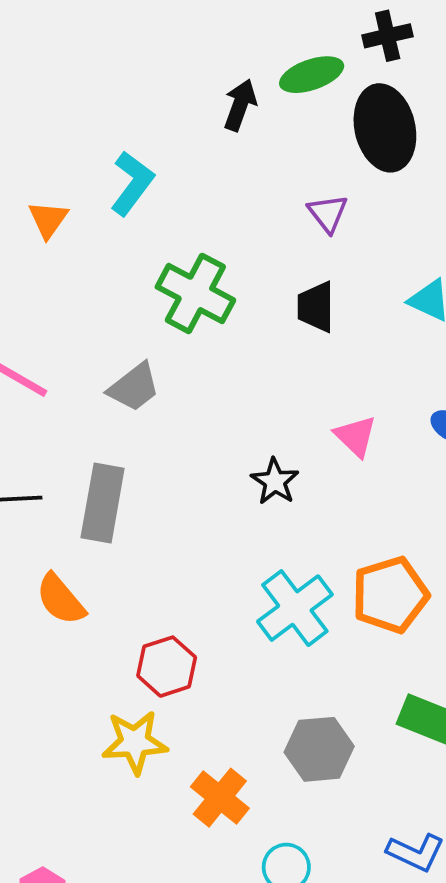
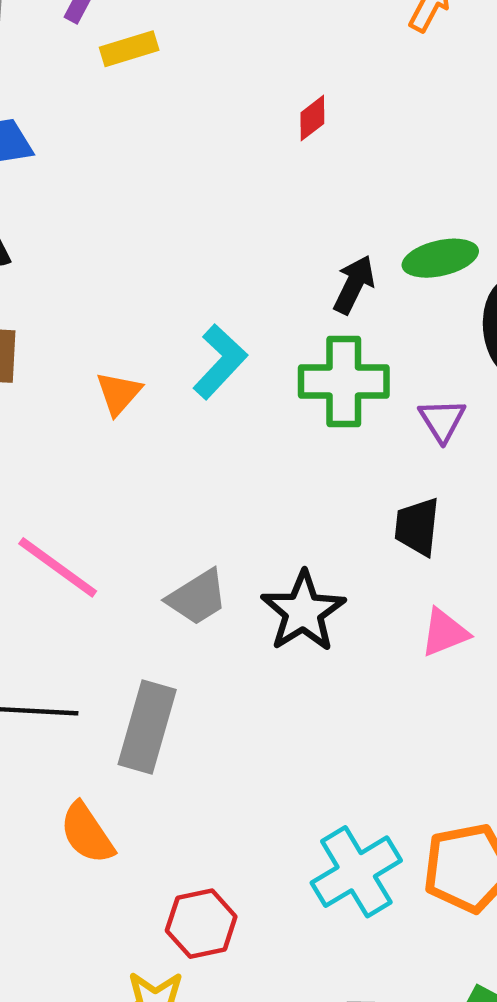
green cross: (195, 293) -> (344, 382), moved, turned -34
pink triangle: (355, 436) -> (445, 633), moved, turned 48
black star: (275, 481) -> (303, 612), moved, size x1.5

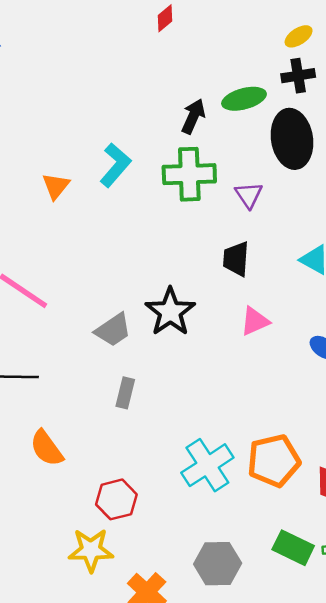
gray trapezoid: (197, 597) -> (113, 330), moved
gray rectangle: (147, 727) -> (125, 393), moved, size x0.6

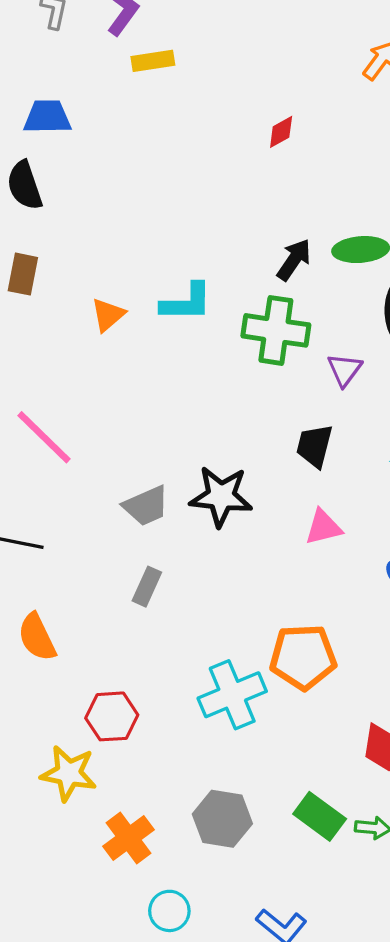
cyan L-shape: (115, 165) -> (186, 302), turned 39
black star: (170, 312) -> (221, 496), turned 30
orange pentagon: (274, 461) -> (303, 657), moved

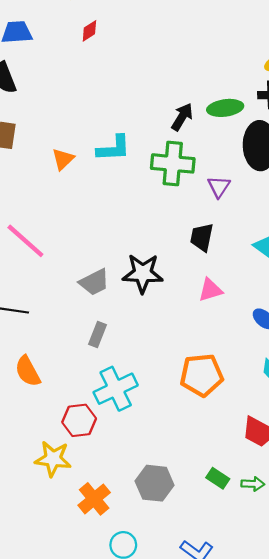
red diamond: (281, 132) -> (89, 31), moved
cyan cross: (232, 695) -> (116, 389), moved
green rectangle: (320, 816) -> (218, 478), size x0.7

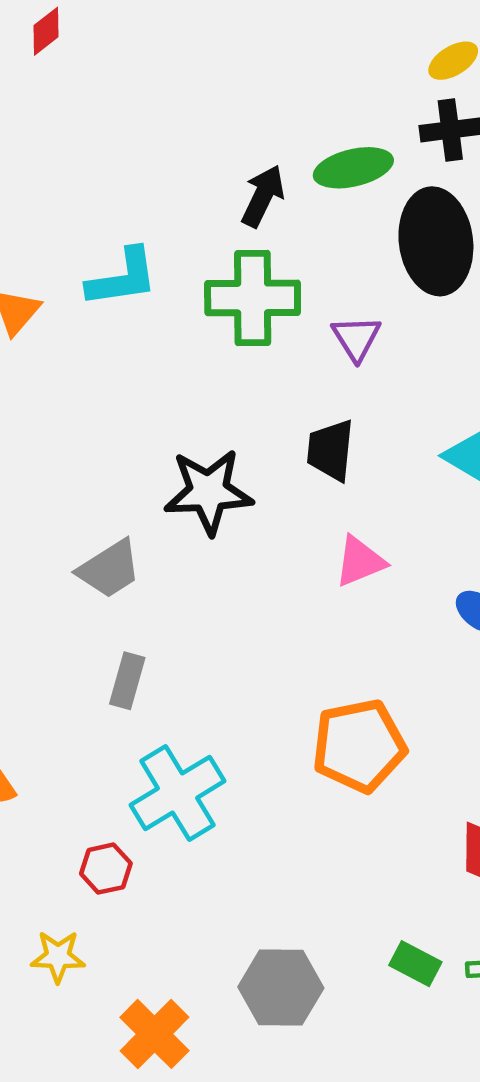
black star: (143, 273) -> (208, 492), moved
red hexagon: (79, 420) -> (106, 869), size x0.7
yellow star: (53, 459) -> (58, 957), size x0.7

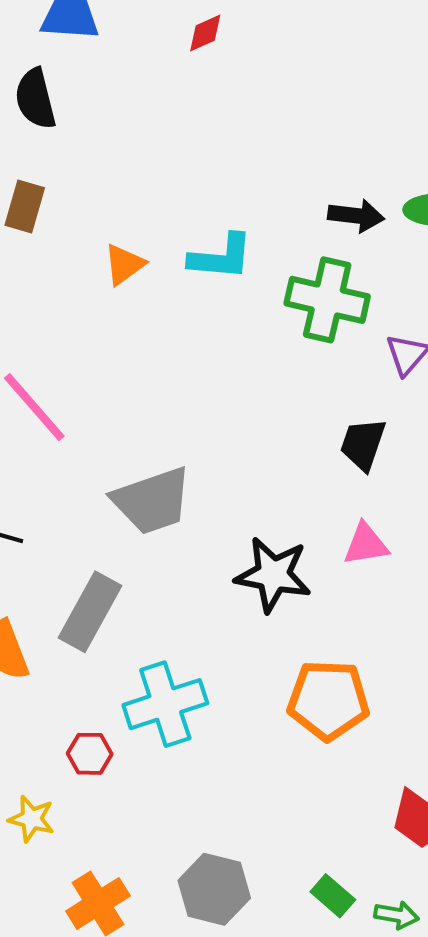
black arrow: (263, 196) -> (356, 216), turned 58
black star: (208, 492) -> (273, 575), moved
gray trapezoid: (109, 569) -> (152, 501), size x1.4
gray rectangle: (127, 681) -> (90, 612), moved, size x1.6

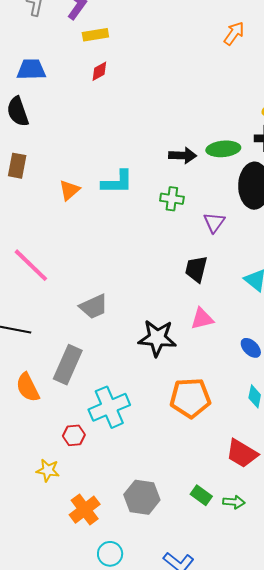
green cross: (327, 300) -> (172, 199), size x0.6
gray trapezoid: (152, 501) -> (94, 307), size x0.7

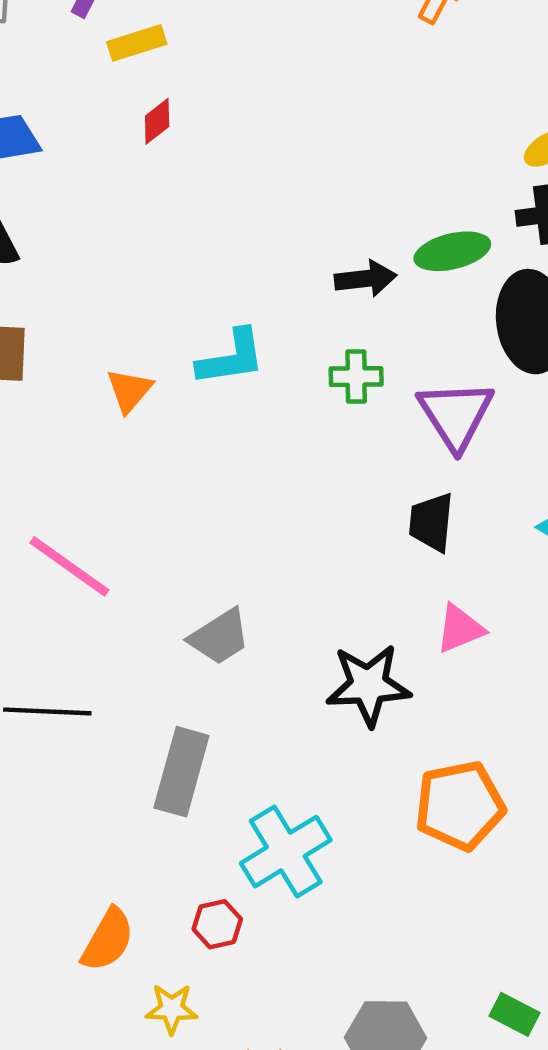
purple triangle: (214, 222) -> (456, 415), size x1.6
orange semicircle: (28, 387) -> (108, 940), moved, turned -116

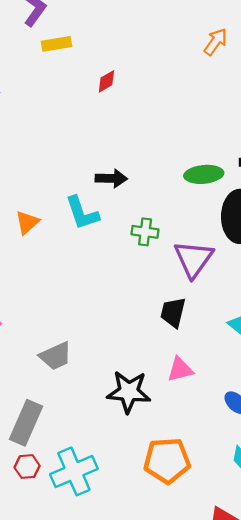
red diamond: (157, 121) -> (106, 81), moved
black arrow: (366, 279) -> (111, 178), moved
cyan L-shape: (231, 358) -> (82, 213), turned 72
red hexagon: (217, 924) -> (27, 467), moved

